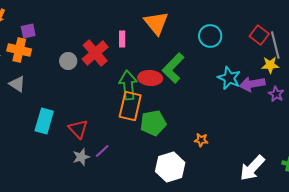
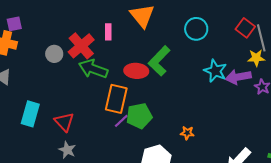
green arrow: (128, 85) -> (93, 69), moved, turned -64
purple line: (102, 151) -> (121, 121), moved
gray star: (81, 157) -> (67, 150), turned -30

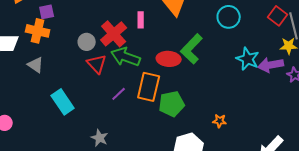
cyan rectangle: (30, 114) -> (63, 102), turned -50
purple line: (121, 121) -> (119, 94), moved
red triangle: (64, 122) -> (97, 64), moved

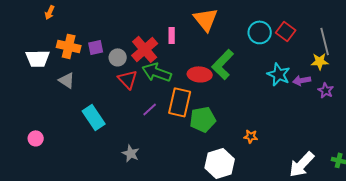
purple square: (47, 12) -> (96, 47), moved
red square: (278, 16) -> (286, 31), moved
purple arrow: (271, 65) -> (302, 80), size x0.7

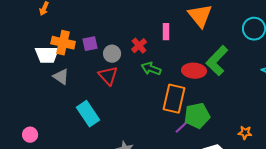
red cross: (145, 49) -> (139, 46), size x0.6
white trapezoid: (38, 58) -> (47, 55), moved
green arrow: (157, 72) -> (151, 69), size x0.7
red triangle: (128, 79) -> (108, 76), moved
purple line: (150, 109) -> (182, 127), moved

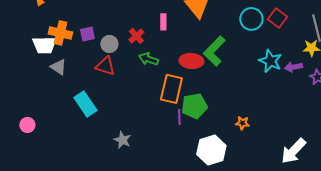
red triangle: (108, 76) -> (105, 66), turned -30
purple line: (182, 127) -> (179, 117), turned -49

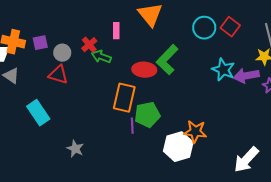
green arrow: (148, 59) -> (101, 57), moved
purple arrow: (293, 67) -> (246, 76), size x1.4
orange star: (242, 123) -> (195, 132), size x1.6
white hexagon: (211, 150) -> (178, 147), moved

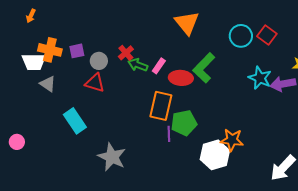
pink rectangle: (116, 31) -> (159, 66), moved, turned 35
gray star: (75, 149) -> (112, 157), size x1.6

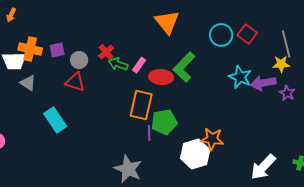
gray star: (112, 157) -> (128, 169), moved

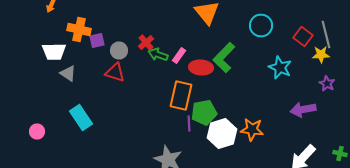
red square: (247, 34) -> (303, 36), moved
orange cross: (30, 49) -> (79, 30), moved
purple arrow: (263, 83) -> (303, 110), moved
cyan rectangle: (55, 120) -> (81, 118), moved
white hexagon: (195, 154) -> (222, 134), moved

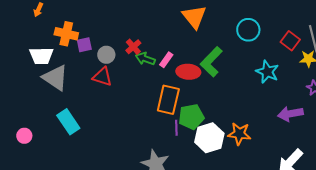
gray triangle: (68, 74) -> (55, 78), size x1.6

